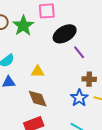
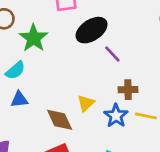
green star: (23, 26) -> (33, 38), moved
yellow triangle: (38, 71) -> (86, 103), moved, turned -40

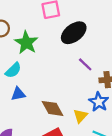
purple line: (112, 54) -> (85, 64), moved
yellow triangle: (86, 103) -> (80, 116), moved

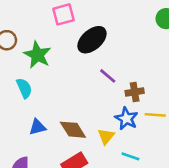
cyan semicircle: (13, 70) -> (24, 88), turned -66
blue triangle: (18, 94) -> (37, 127), moved

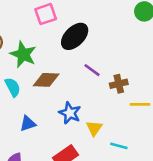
blue star: (126, 119) -> (70, 113), moved
brown diamond: (73, 130) -> (46, 80), moved, turned -52

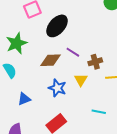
green star: (23, 54) -> (17, 43), turned 30
brown diamond: (46, 80) -> (51, 60), moved
yellow triangle: (94, 128) -> (81, 80), moved

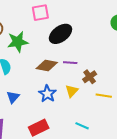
purple line: (73, 52) -> (70, 63), turned -40
brown cross: (95, 62) -> (90, 77), turned -32
blue triangle: (24, 99) -> (13, 97), turned -40

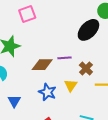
black ellipse: (60, 34) -> (88, 30), moved

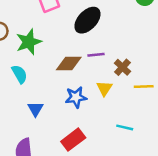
black ellipse: (88, 30) -> (87, 20), moved
blue star: (47, 92) -> (76, 97), turned -30

